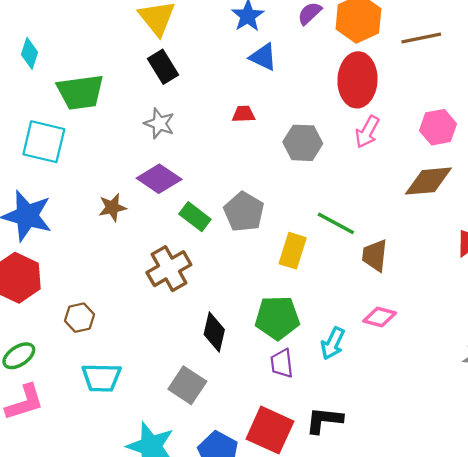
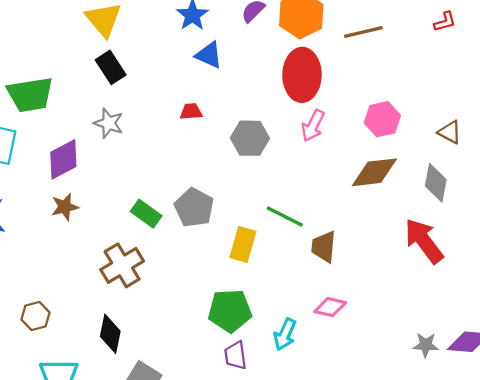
purple diamond: (159, 179) -> (63, 159), moved, turned -60
black diamond: (214, 332) -> (110, 334), moved

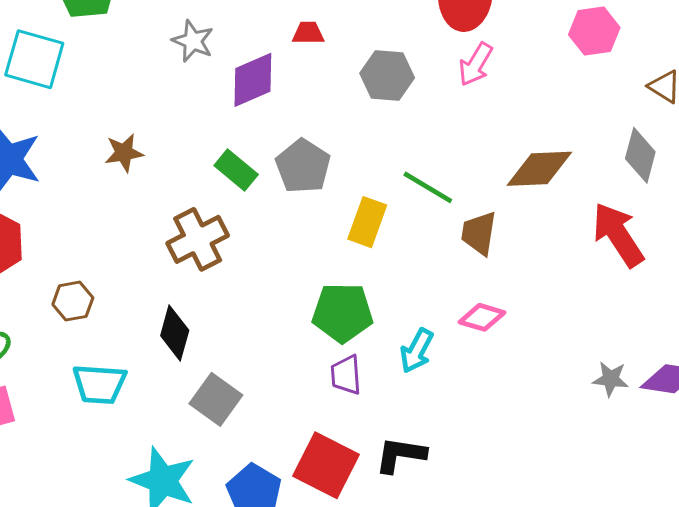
pink hexagon: (382, 119) -> (594, 31), moved
purple diamond: (63, 159) -> (253, 80), moved
brown diamond: (374, 172) -> (539, 169), moved

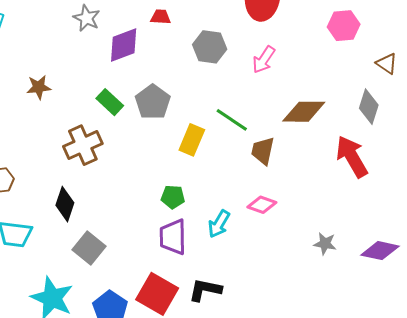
pink arrow: (476, 64) -> (264, 60), moved
green pentagon: (343, 313) -> (173, 197), size x0.6
purple trapezoid: (346, 375) -> (173, 237), size x1.4
gray star: (611, 379) -> (325, 244), moved

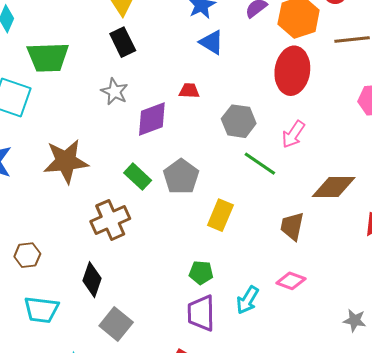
brown star: (39, 87) -> (66, 161), size x1.8
green line: (232, 120) -> (260, 164), moved

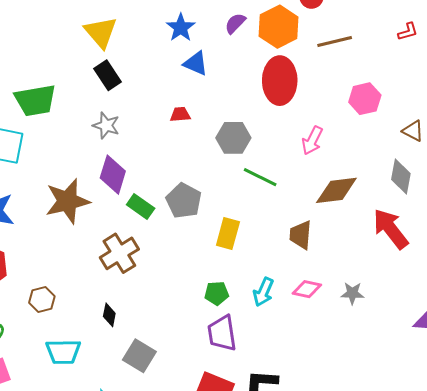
purple diamond: (152, 119) -> (113, 175), moved, turned -45
pink arrow: (293, 134) -> (312, 140), moved
black diamond: (92, 280) -> (109, 315), size x0.7
cyan arrow: (248, 300) -> (263, 292), moved
gray star: (355, 320) -> (352, 293), moved

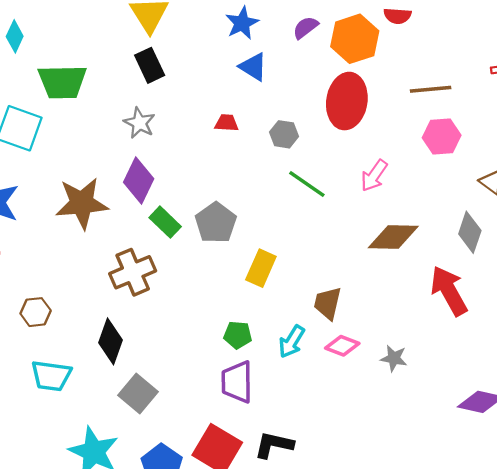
brown line: (335, 42) -> (431, 89), moved
gray hexagon: (233, 138) -> (284, 134), moved, size x0.7
green line: (260, 177) -> (307, 184), moved
brown trapezoid: (301, 235) -> (328, 303), moved
black diamond: (109, 315) -> (110, 341), size x1.6

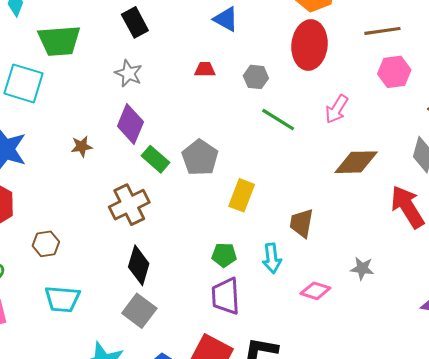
brown star: (82, 203) -> (82, 146), size x0.5
black diamond: (110, 341) -> (139, 265), moved
cyan arrow: (292, 342) -> (272, 258), turned -36
pink diamond: (342, 346) -> (315, 291), moved

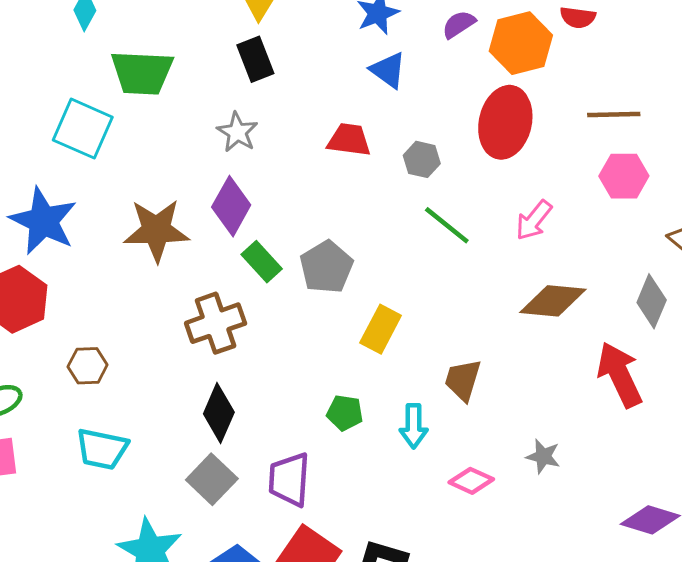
red trapezoid: (205, 70) -> (349, 140), size x1.4
brown star: (82, 146) -> (156, 230), size x2.0
purple trapezoid: (226, 296) -> (289, 480), moved

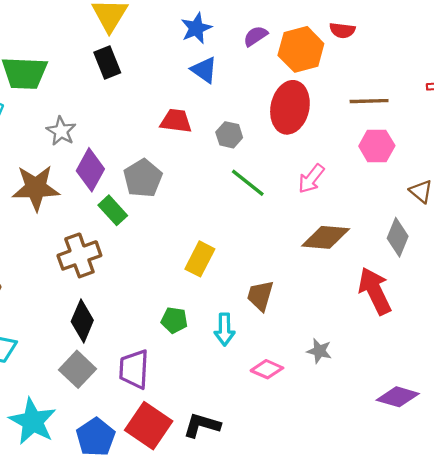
gray star: (237, 132) -> (61, 131), moved
gray pentagon: (326, 267) -> (143, 178), moved

